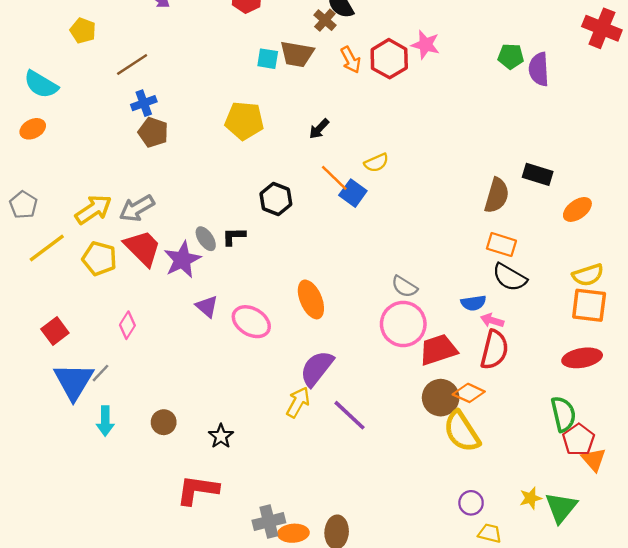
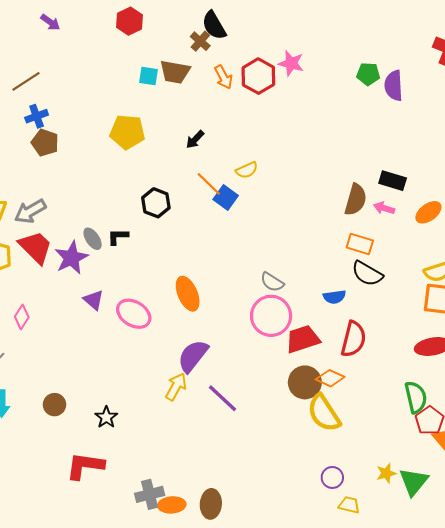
pink arrow: (492, 320) -> (384, 208), moved

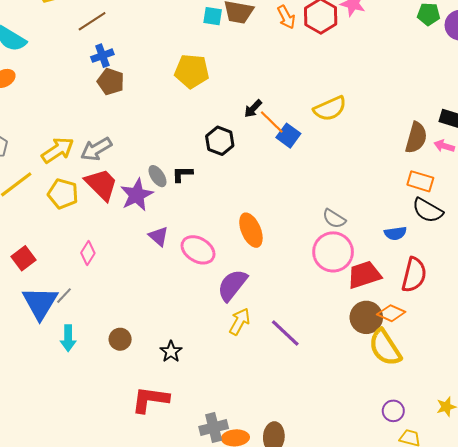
black arrow: (195, 139) -> (253, 109), moved
yellow semicircle: (247, 170) -> (330, 109), moved, size x1.5
purple semicircle: (193, 356) -> (232, 285), moved

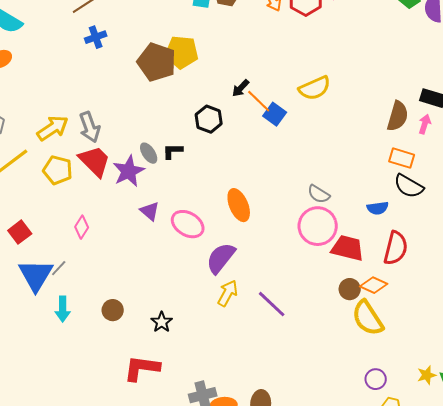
brown pentagon: (111, 82) -> (157, 62), moved, size x1.5
pink arrow: (444, 146) -> (425, 124), turned 90
gray arrow: (96, 149) -> (90, 127), turned -80
red trapezoid: (364, 275) -> (348, 248), turned 32
brown circle: (366, 317) -> (350, 289), size x0.7

